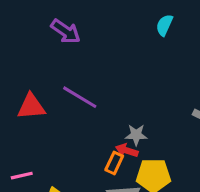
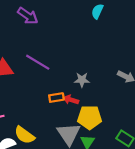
gray star: (136, 135) -> (82, 80), moved
orange rectangle: (114, 163) -> (56, 98), moved, turned 56

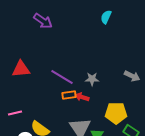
purple line: (38, 62) -> (62, 77), moved
yellow pentagon: (90, 117) -> (116, 113), moved

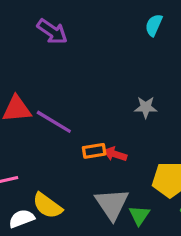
purple line: (62, 77) -> (54, 122), moved
gray star: (92, 79) -> (146, 107), moved

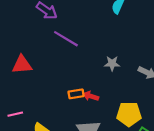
purple line: (54, 122) -> (66, 39), moved

